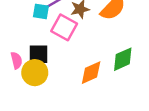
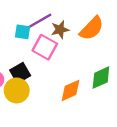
black square: (38, 54) -> (20, 73), turned -30

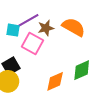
orange semicircle: (92, 28) -> (74, 27), turned -105

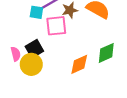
pink square: (32, 43) -> (56, 26), turned -35

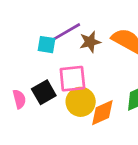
pink square: (56, 26) -> (72, 79), moved
yellow circle: (31, 64) -> (81, 102), moved

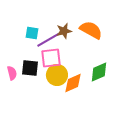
purple line: (66, 32) -> (48, 40), moved
black square: (44, 92) -> (30, 68), turned 36

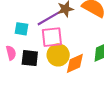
cyan square: (32, 33) -> (21, 29), moved
black square: (30, 68) -> (30, 58), moved

